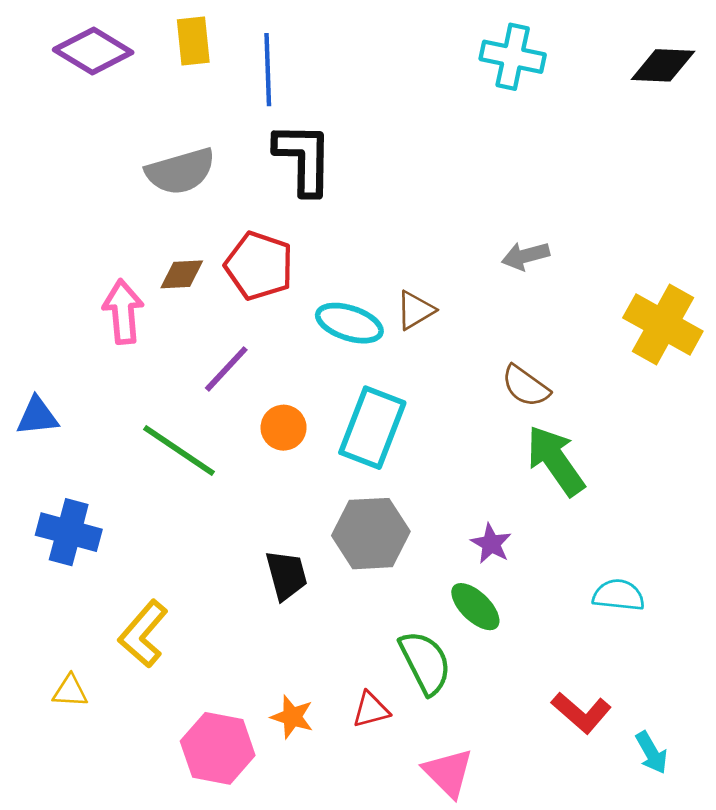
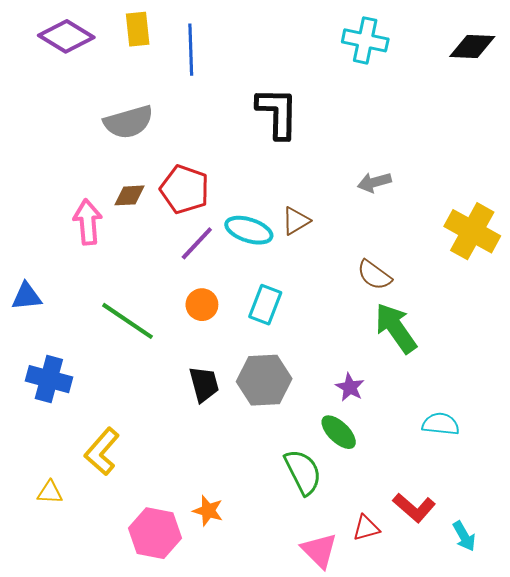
black L-shape: (304, 158) -> (277, 113), moved
purple line: (226, 369) -> (197, 243), moved
cyan rectangle: (372, 428) -> (265, 305), size x0.7
black trapezoid: (286, 575) -> (204, 384), moved
red triangle: (371, 710) -> (366, 528), moved

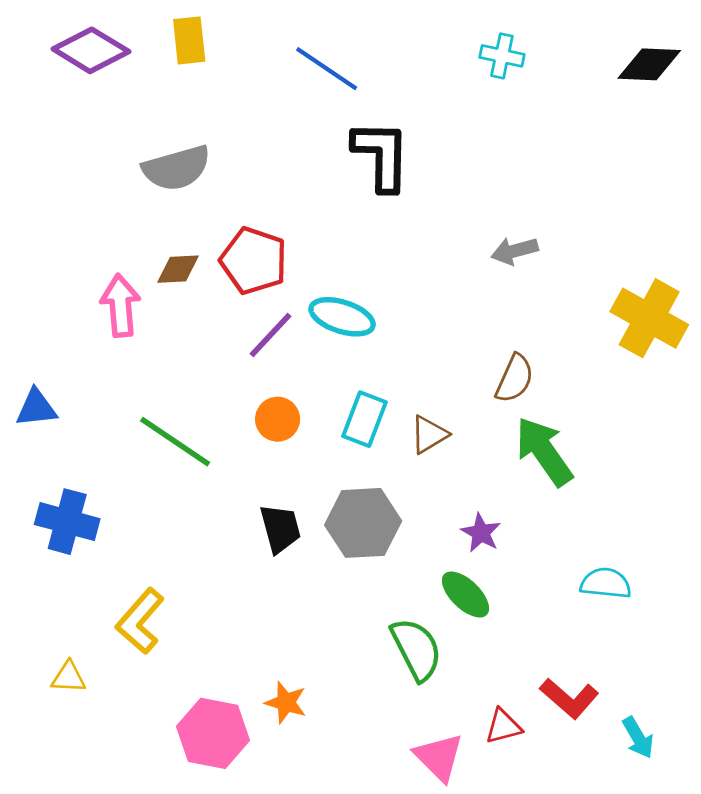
cyan cross: (365, 40) -> (502, 56), size x0.7
blue line: (191, 50) -> (327, 69), moved, turned -54
brown triangle: (296, 221) -> (429, 435), moved
brown semicircle: (374, 275) -> (515, 378), turned -102

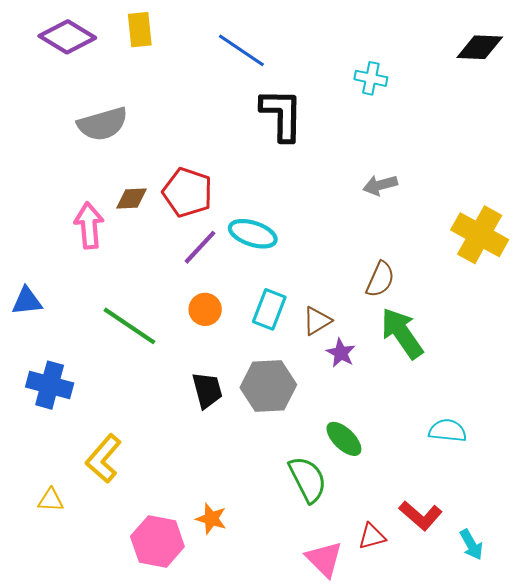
cyan cross: (502, 56) -> (371, 78), moved
gray semicircle: (177, 168) -> (103, 124), moved
purple star: (481, 533) -> (341, 353), moved

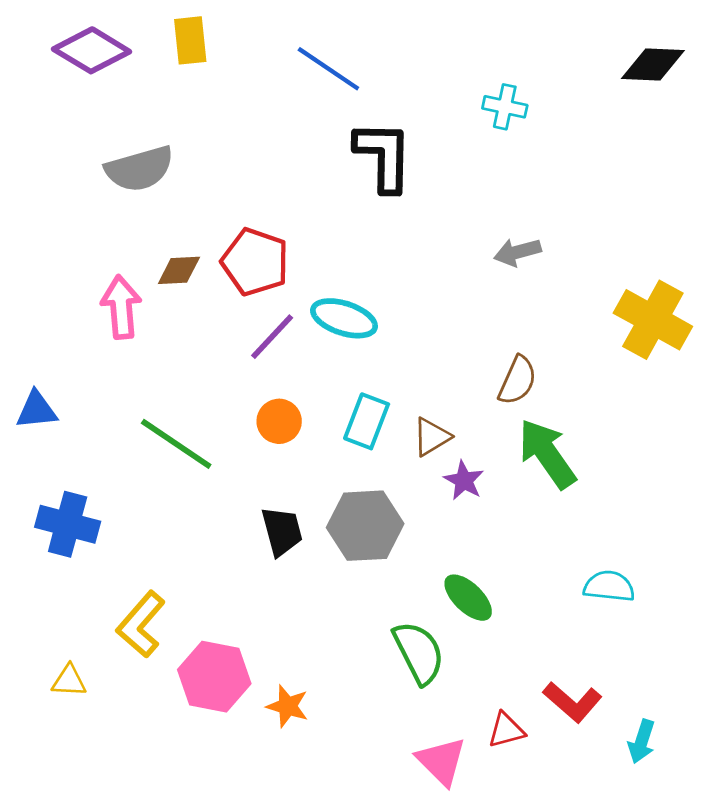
pink hexagon: (157, 541) -> (214, 677), moved
cyan arrow: (471, 545) -> (642, 741), turned 48

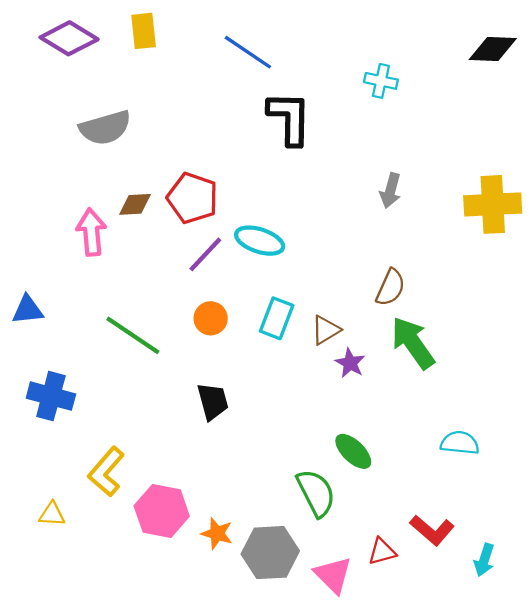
gray arrow: (517, 252) -> (391, 191), turned -60
yellow cross: (653, 320) -> (493, 204), moved, turned -32
gray hexagon: (365, 526) -> (270, 553), moved

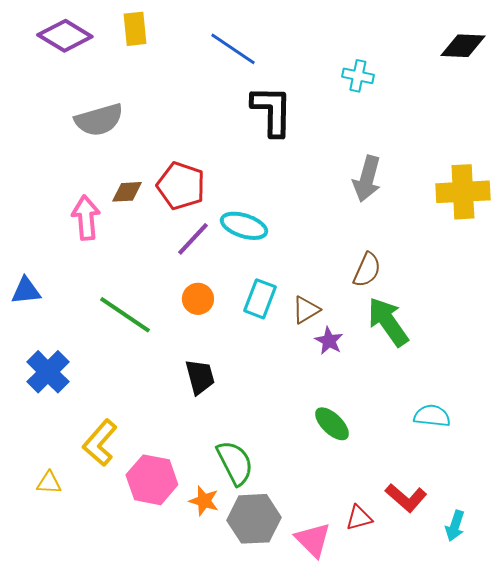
gray arrow: (391, 191) -> (367, 179), size x1.4
blue cross: (51, 396) -> (48, 372), turned 30
green semicircle: (316, 493) -> (235, 463), moved

